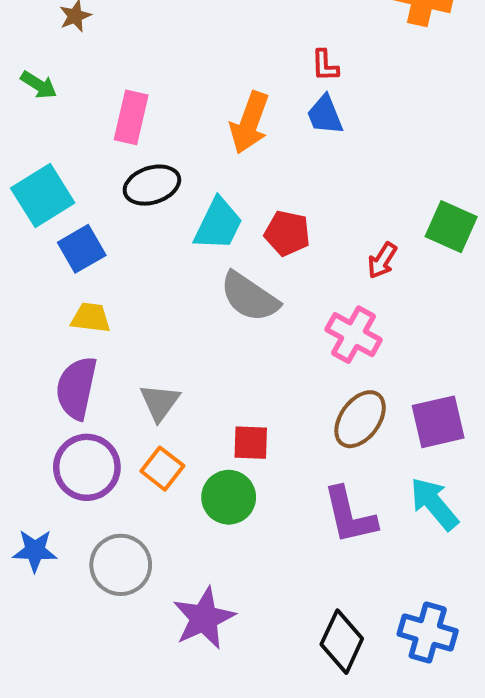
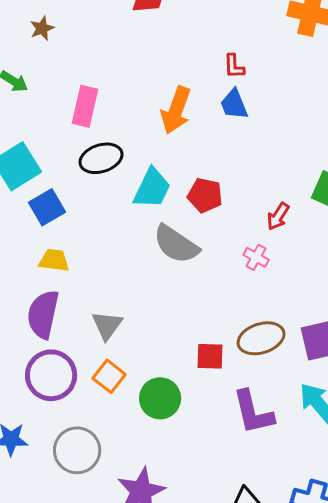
pink cross: (354, 335) -> (256, 257), moved, size x0.6
brown ellipse: (360, 419) -> (261, 338), turned 36
red square: (251, 443) -> (210, 356), moved

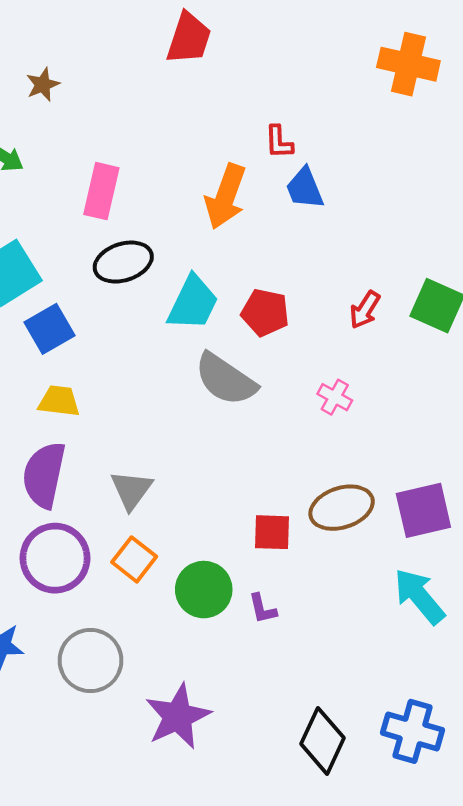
red L-shape: (234, 66) -> (279, 142), moved
red arrow: (278, 216) -> (365, 310), moved
purple L-shape: (253, 412) -> (262, 609), moved, size x0.5

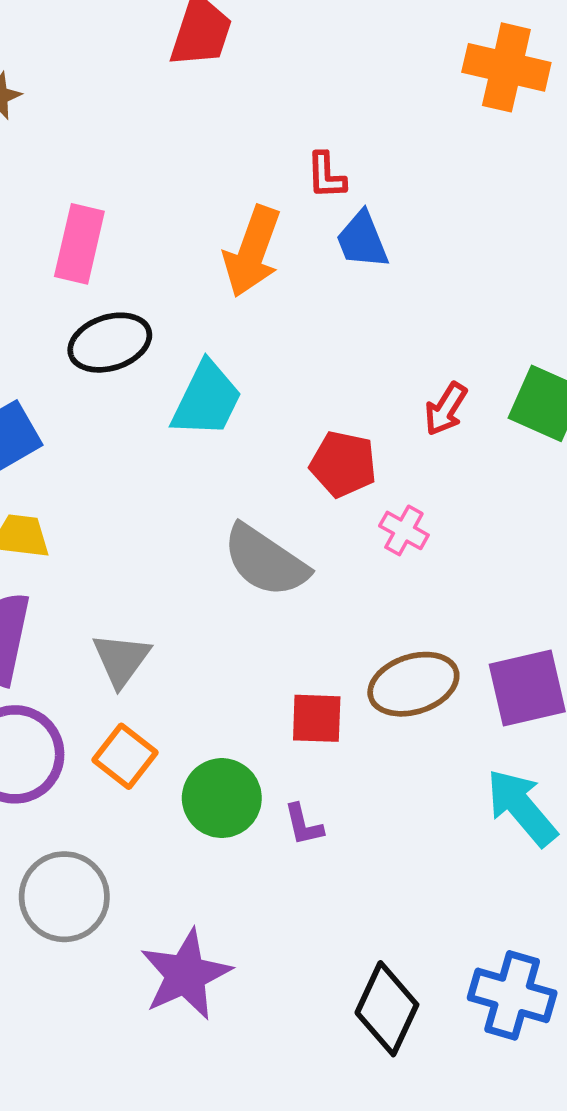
red pentagon: (265, 312) -> (343, 464), moved
gray semicircle: (226, 379) -> (265, 561), moved

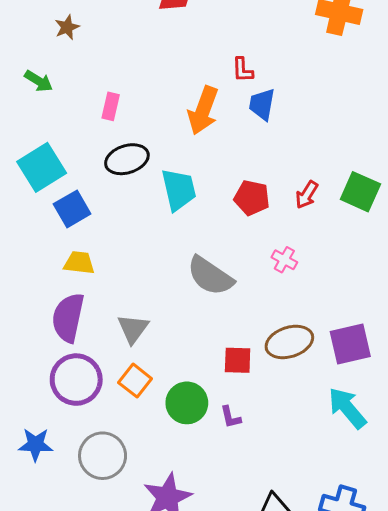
blue trapezoid: (362, 240) -> (262, 104), turned 32
pink rectangle: (79, 244) -> (111, 106), size x0.7
cyan trapezoid: (207, 400) -> (179, 190), turned -39
red pentagon: (343, 464) -> (252, 198), moved

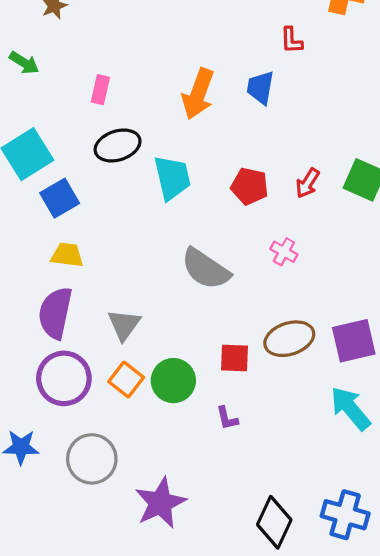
red L-shape: (243, 70) -> (291, 40), moved
green circle: (187, 403) -> (173, 381), moved

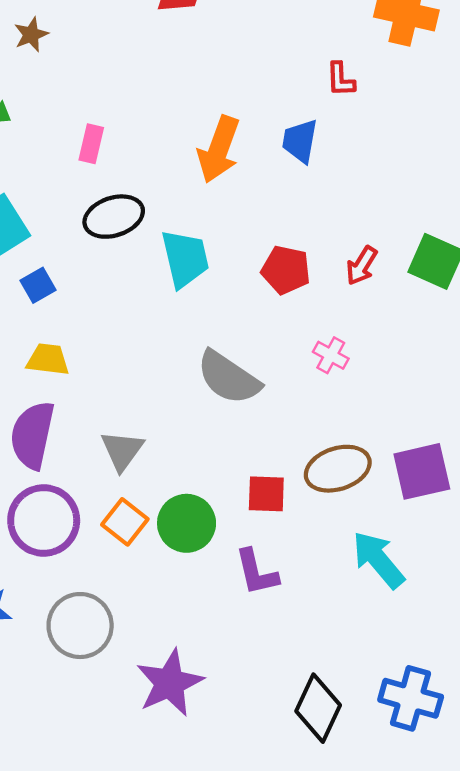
blue square: (60, 198) -> (38, 285), size x0.7
cyan arrow: (350, 408) -> (378, 560), moved
purple L-shape: (227, 418) -> (257, 572), size x1.5

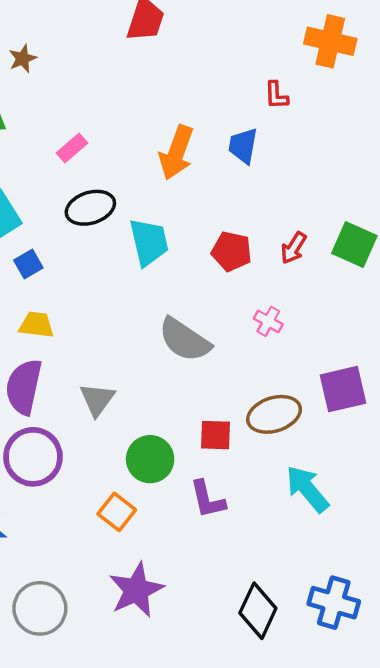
pink rectangle: (91, 144) -> (72, 148), turned 36
purple square: (422, 471) -> (343, 389), moved
orange square: (125, 522) -> (117, 512), moved
gray circle: (80, 626) -> (40, 608), moved

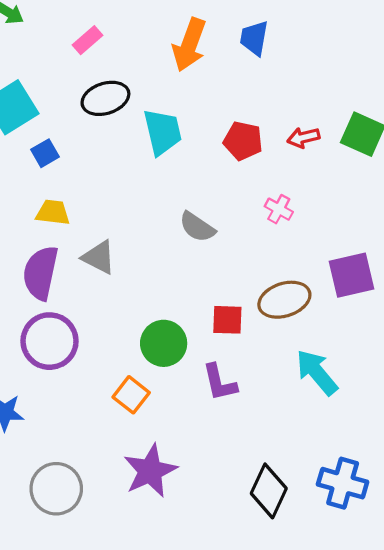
red arrow: (294, 248) -> (303, 138), turned 44
gray semicircle: (185, 340) -> (197, 227), size x0.7
gray triangle: (97, 399) -> (99, 257), moved, turned -39

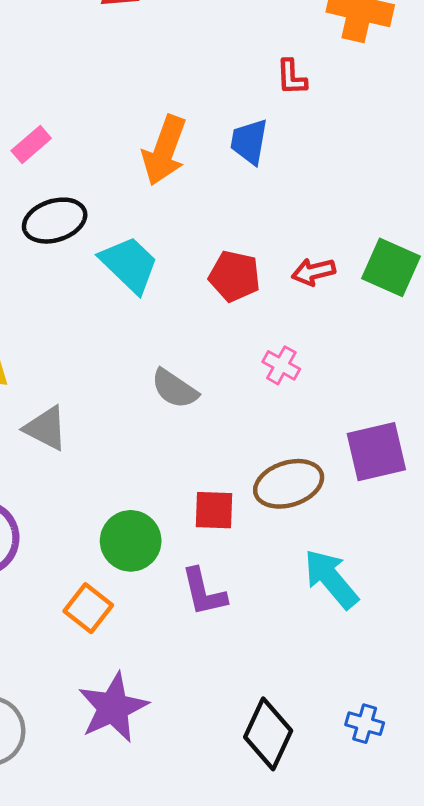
cyan trapezoid: (162, 132) -> (129, 264), turned -33
blue cross: (343, 483) -> (365, 724), size x0.6

